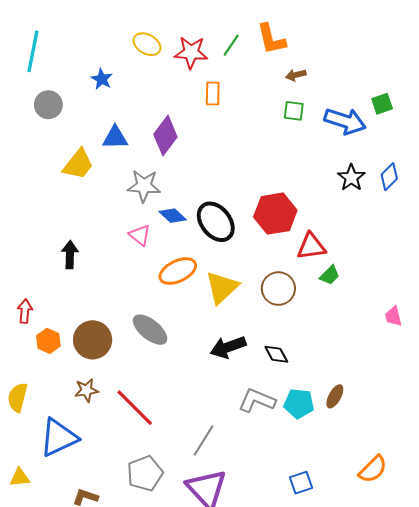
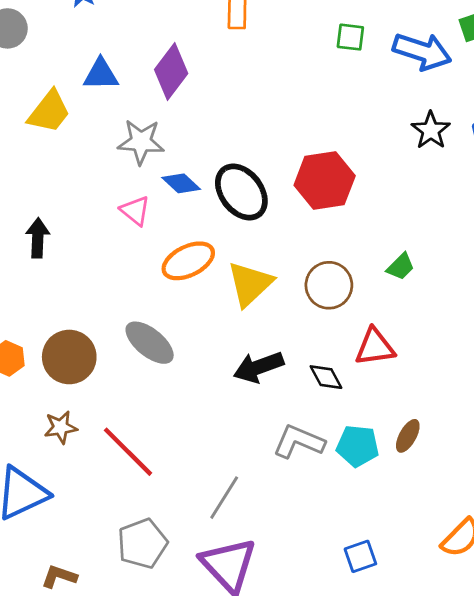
red triangle: (311, 246) -> (375, 347), moved

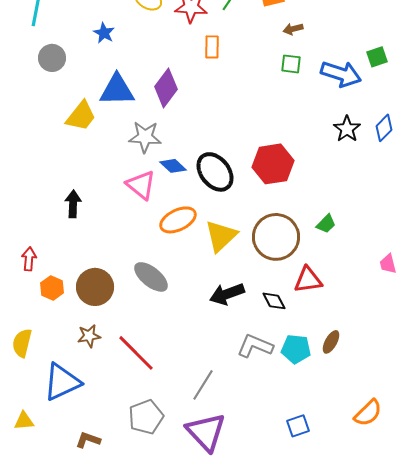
blue triangle: (101, 74) -> (117, 90), size x1.4
pink triangle: (135, 211) -> (141, 185), size x1.4
brown circle: (329, 285) -> (276, 237), size x1.4

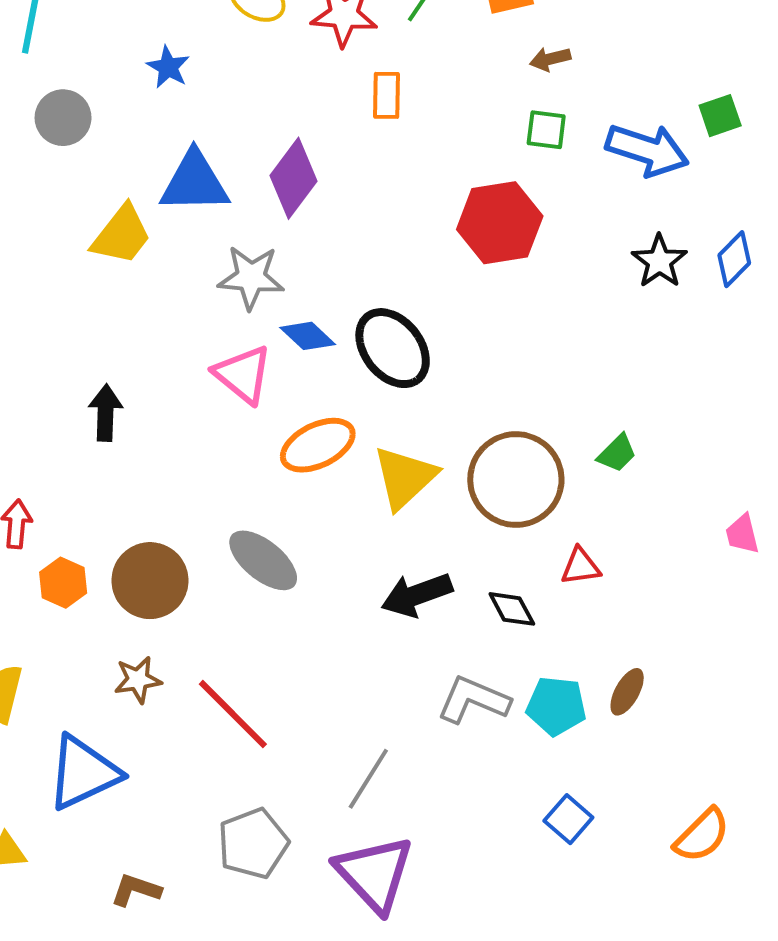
red hexagon: (273, 164) -> (500, 223), moved
red triangle: (308, 280) -> (581, 566), size x0.7
blue square: (298, 426) -> (568, 819), moved, turned -30

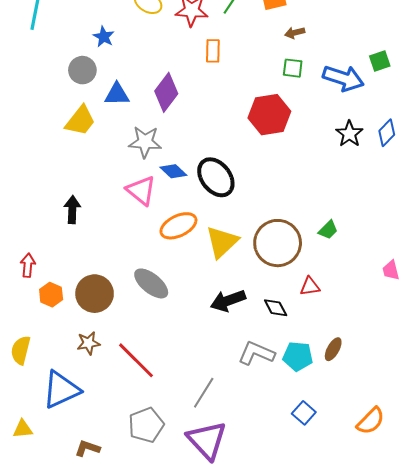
gray circle: (63, 118) -> (82, 70), moved
blue triangle: (194, 182) -> (117, 94), size x0.7

